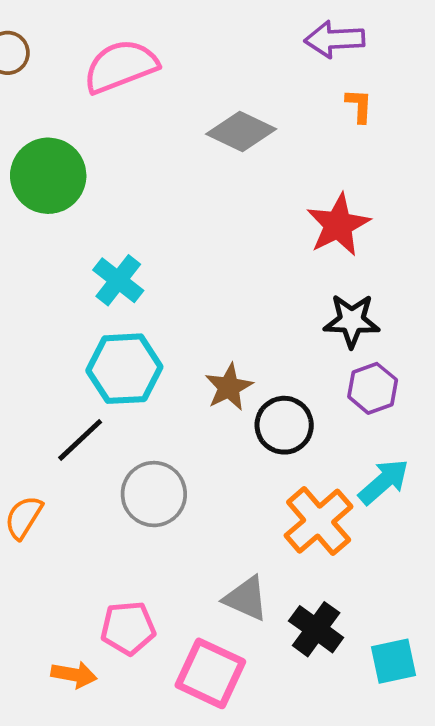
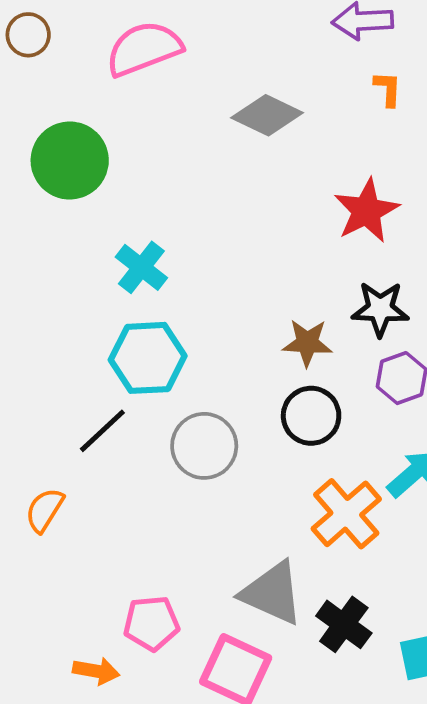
brown star: (229, 387) -> (307, 343), moved, turned 30
gray circle: (154, 494) -> (204, 446), moved
gray triangle: (246, 598) -> (272, 593), size x1.4

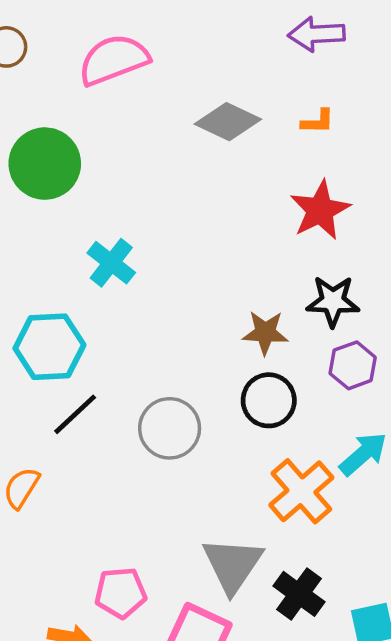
orange L-shape: (388, 89) -> (318, 122), moved, turned 88
cyan hexagon: (148, 358) -> (49, 347), moved
gray triangle: (272, 593) -> (233, 565), turned 40

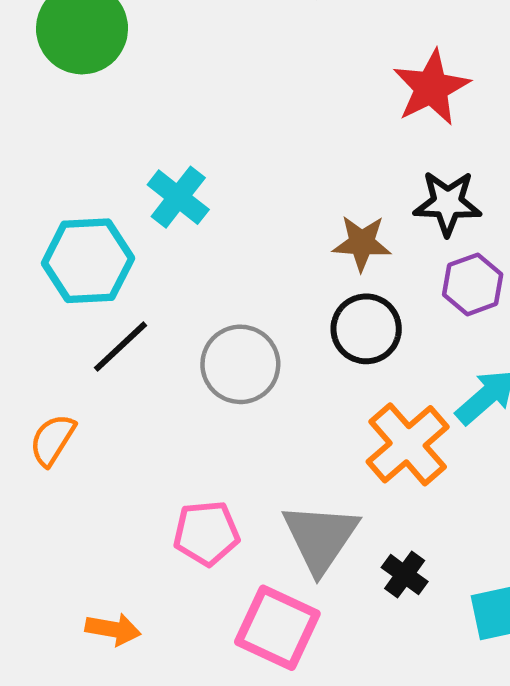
cyan cross: (111, 263) -> (178, 197), moved
pink pentagon: (121, 593) -> (206, 533), moved
black cross: (299, 594) -> (405, 575), size x0.7

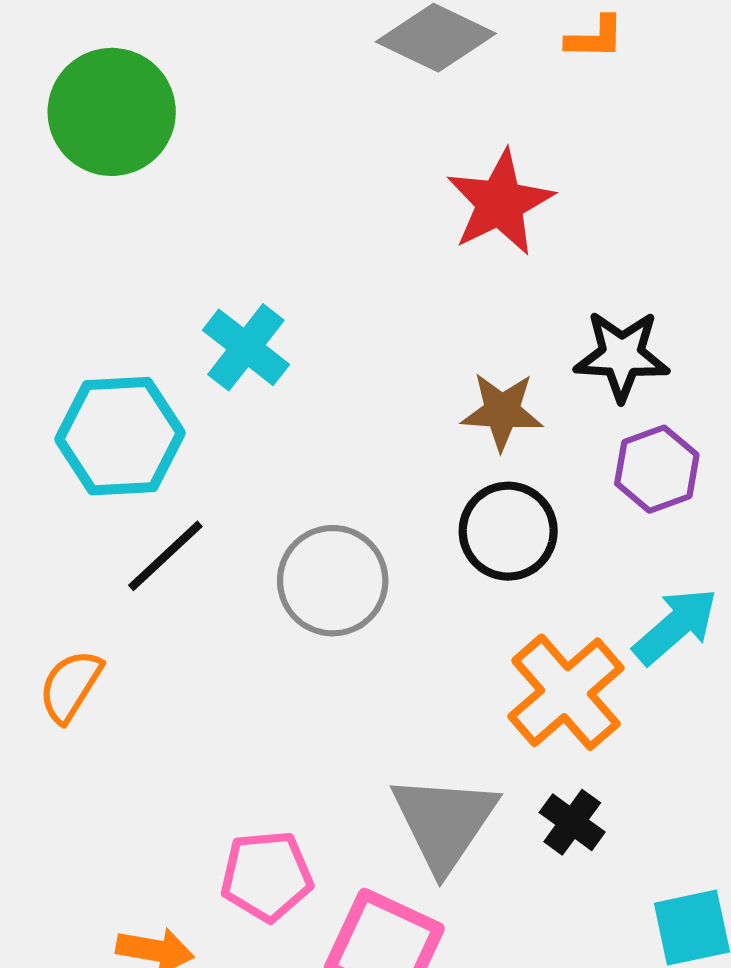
red star: (431, 88) -> (500, 203), moved
pink pentagon: (206, 533) -> (267, 876), moved
black cross: (405, 575) -> (572, 822), moved

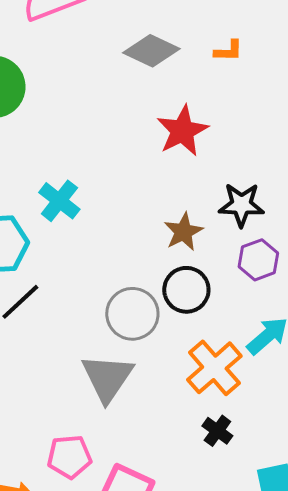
brown star: (502, 411) -> (183, 232), turned -30
gray circle: (333, 581) -> (132, 314), moved
gray triangle: (444, 822) -> (107, 378), moved

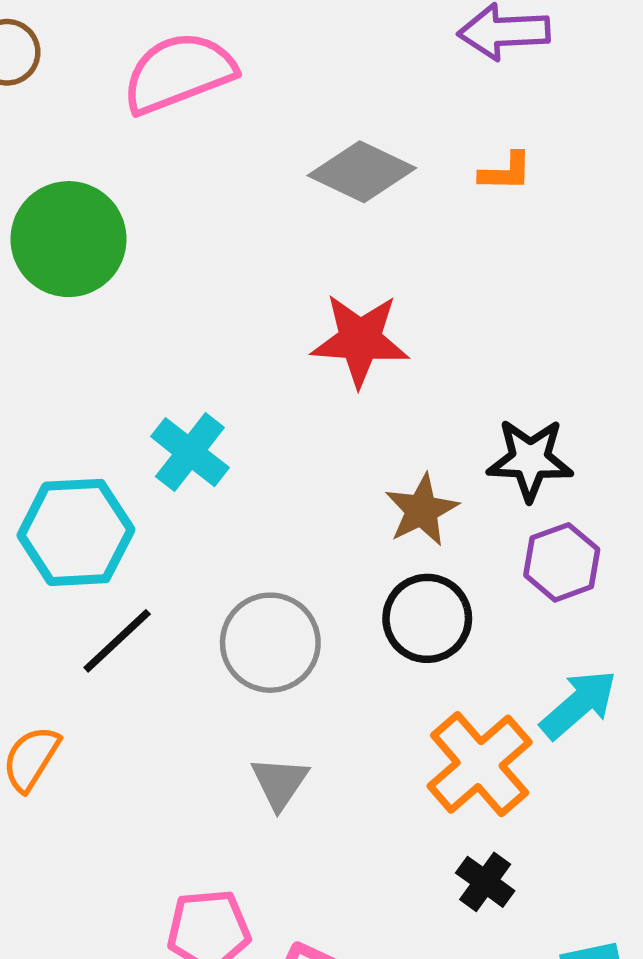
red star: (182, 131) -> (360, 340), moved, turned 30
gray circle: (132, 314) -> (270, 643), moved
gray triangle: (107, 378) -> (280, 783), size x0.6

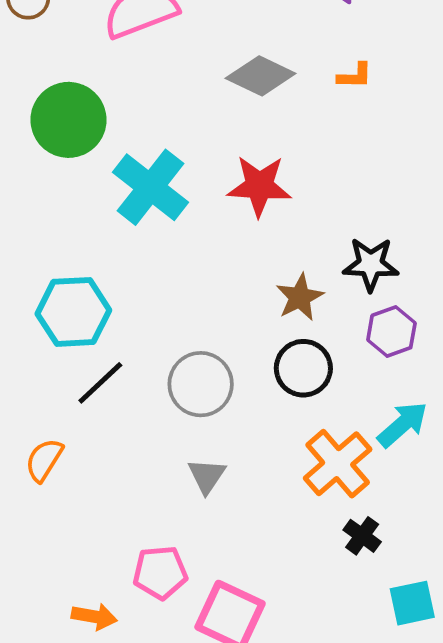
cyan cross: (190, 452) -> (150, 187), moved, size x1.5
black cross: (485, 882) -> (362, 536), moved

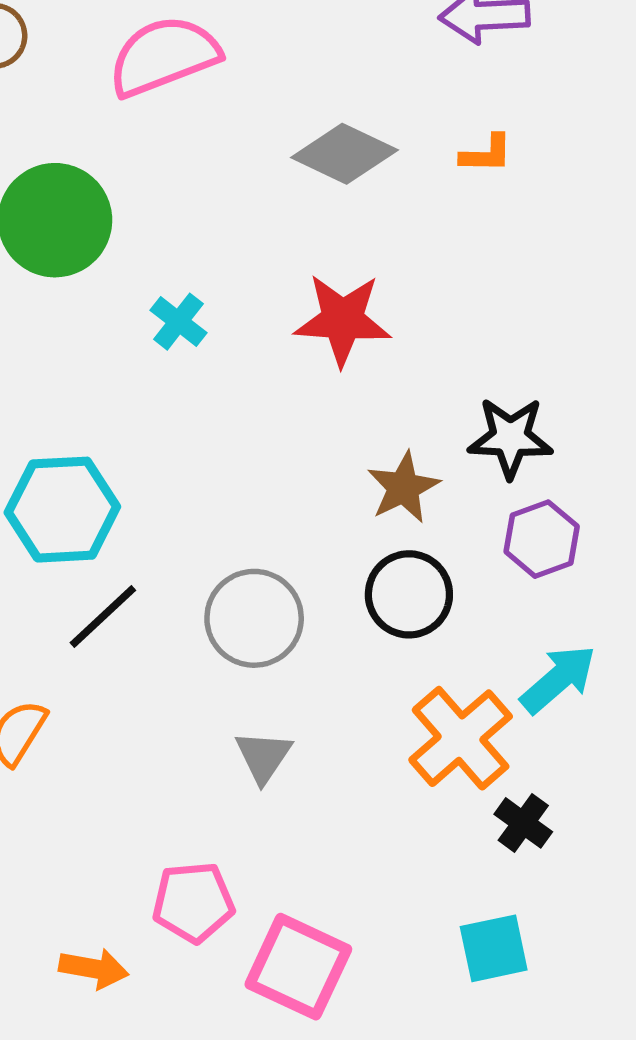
cyan cross: (150, 187) -> (179, 322), size x0.5
black cross: (362, 536) -> (523, 823), moved
cyan square: (412, 603) -> (494, 948), moved

